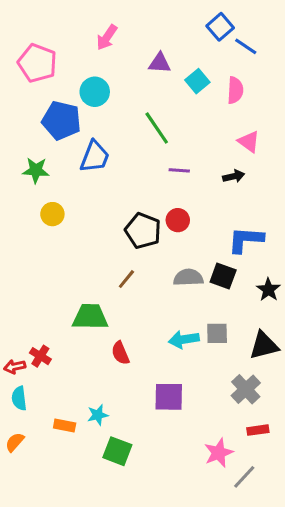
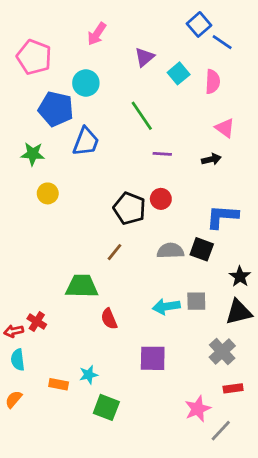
purple triangle: (160, 63) -> (144, 57), turned -45
black star: (268, 290) -> (240, 277), moved

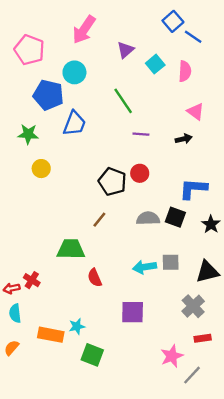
pink arrow: (97, 34) -> (84, 30), size x1.4
black star: (240, 277) -> (211, 224), moved
orange rectangle: (59, 384) -> (51, 335), size x1.5

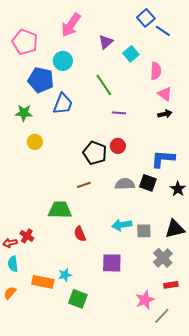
pink semicircle: (185, 71) -> (156, 71), moved
black arrow: (184, 139) -> (165, 114), moved
brown line: (99, 220) -> (84, 185), turned 32
gray square: (171, 262) -> (144, 231), moved

